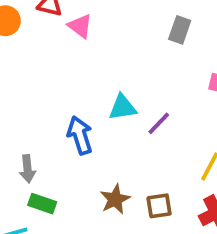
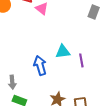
purple line: (159, 123) -> (81, 60), turned -56

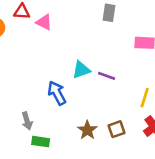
purple line: (81, 60) -> (107, 76), turned -48

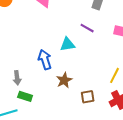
purple line: (107, 76) -> (87, 28), moved
brown star: (87, 130) -> (64, 80), moved

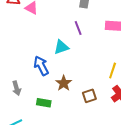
purple line: (87, 28) -> (78, 28), turned 48
green rectangle: (25, 96) -> (44, 103), moved

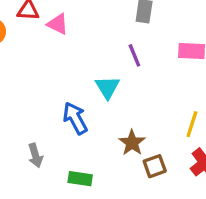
cyan triangle: (61, 47) -> (107, 87), turned -42
brown star: (64, 83) -> (132, 143), moved

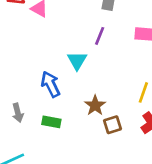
purple line: (134, 55) -> (100, 36), turned 42
green rectangle: (80, 179) -> (51, 122), moved

